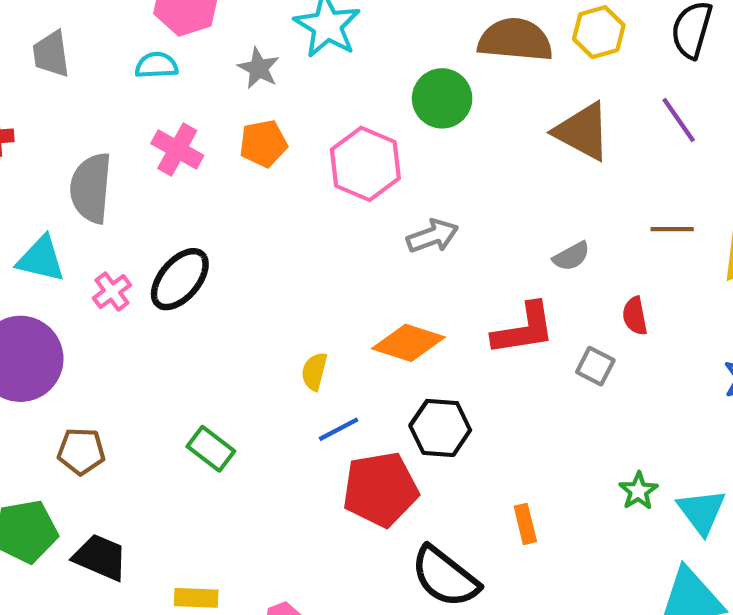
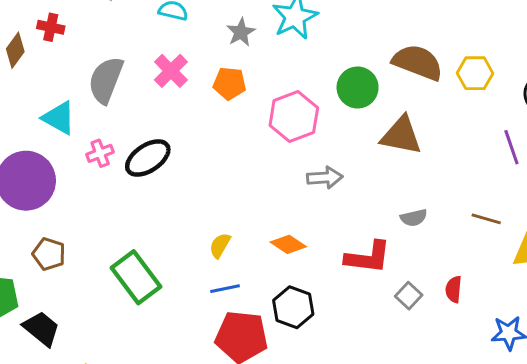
brown triangle: (583, 131) -> (401, 135), moved, turned -33
red semicircle: (635, 316) -> (454, 289), moved
orange diamond: (408, 343) -> (288, 244), size x0.7
green rectangle: (211, 449) -> (136, 277), size x1.6

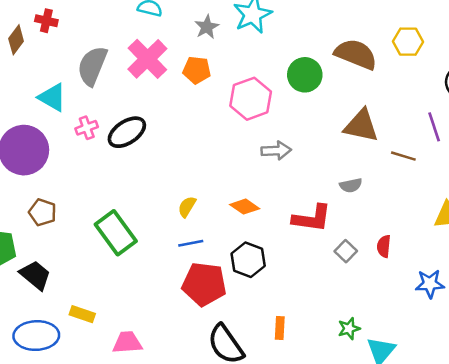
pink cross: (171, 71) -> (147, 59), size x1.4
yellow hexagon: (475, 73) -> (408, 42), moved
brown triangle: (401, 135) -> (361, 126), moved
brown line: (486, 219) -> (403, 156), moved

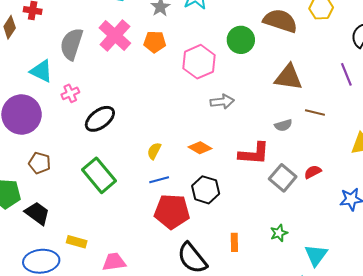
black ellipse: (127, 132) -> (100, 119), moved
brown line: (403, 156) -> (315, 112), moved
red semicircle: (384, 246) -> (313, 172), turned 60
gray square: (346, 251) -> (283, 178), size x1.5
green star: (349, 329) -> (279, 233), moved

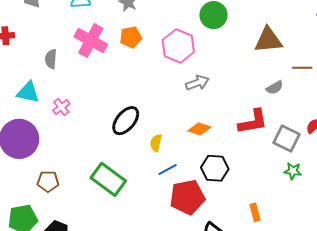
gray semicircle: (72, 44) -> (51, 59), size x0.6
gray arrow: (222, 102) -> (197, 83), moved
black ellipse: (100, 119) -> (126, 121), moved
green star: (279, 233) -> (293, 171), moved, turned -30

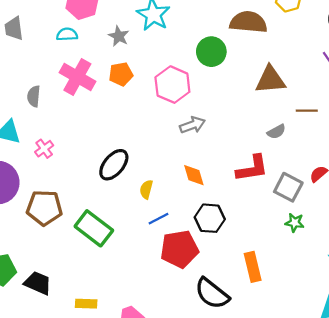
orange diamond: (199, 129) -> (194, 175), turned 55
brown pentagon: (48, 181) -> (44, 208), moved, size x1.5
orange rectangle: (255, 212) -> (253, 267), size x1.5

